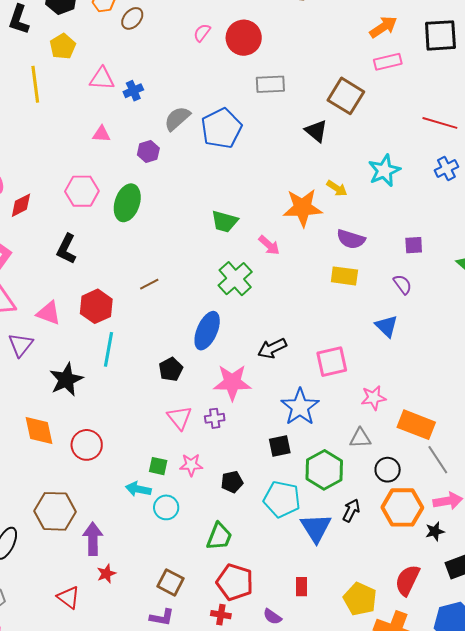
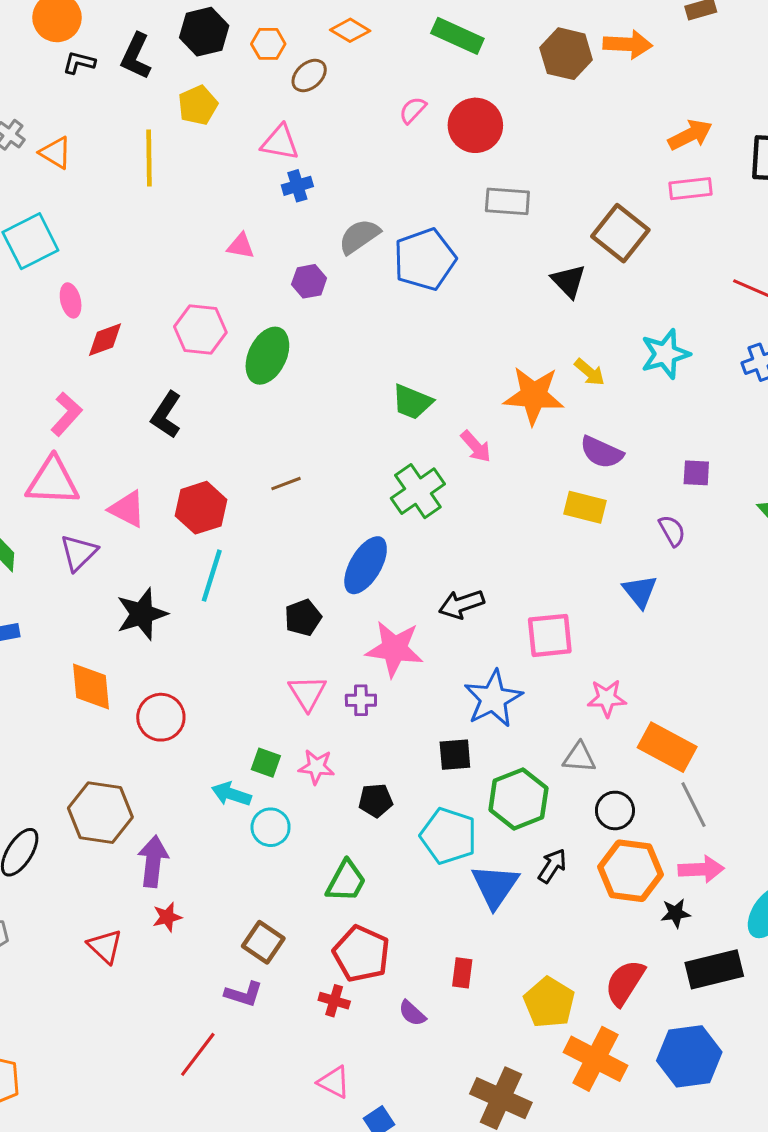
pink triangle: (102, 79) -> (280, 142), moved

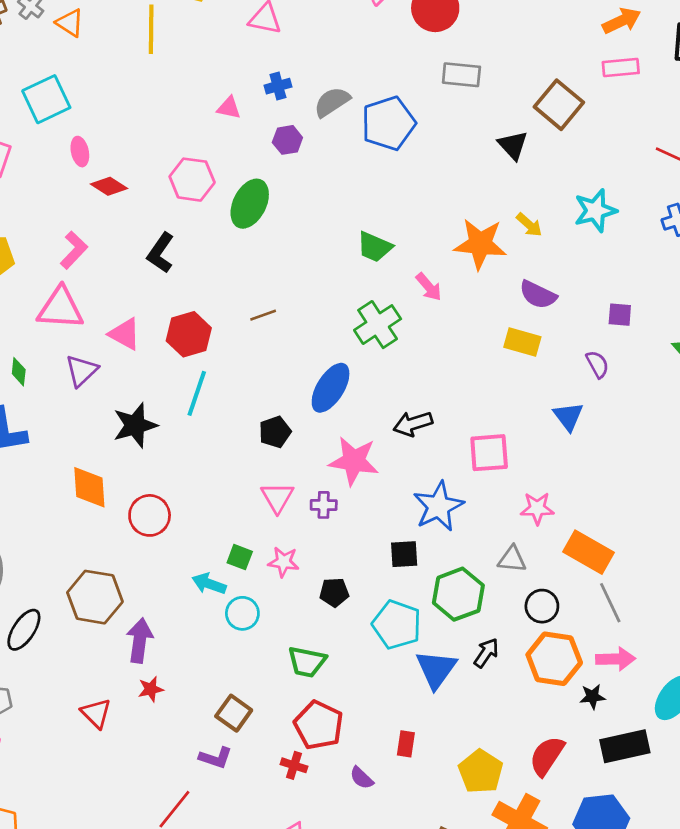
blue cross: (297, 186) -> (278, 86), moved
red diamond: (105, 340) -> (109, 186), turned 51
green trapezoid: (346, 881) -> (307, 662), turned 72

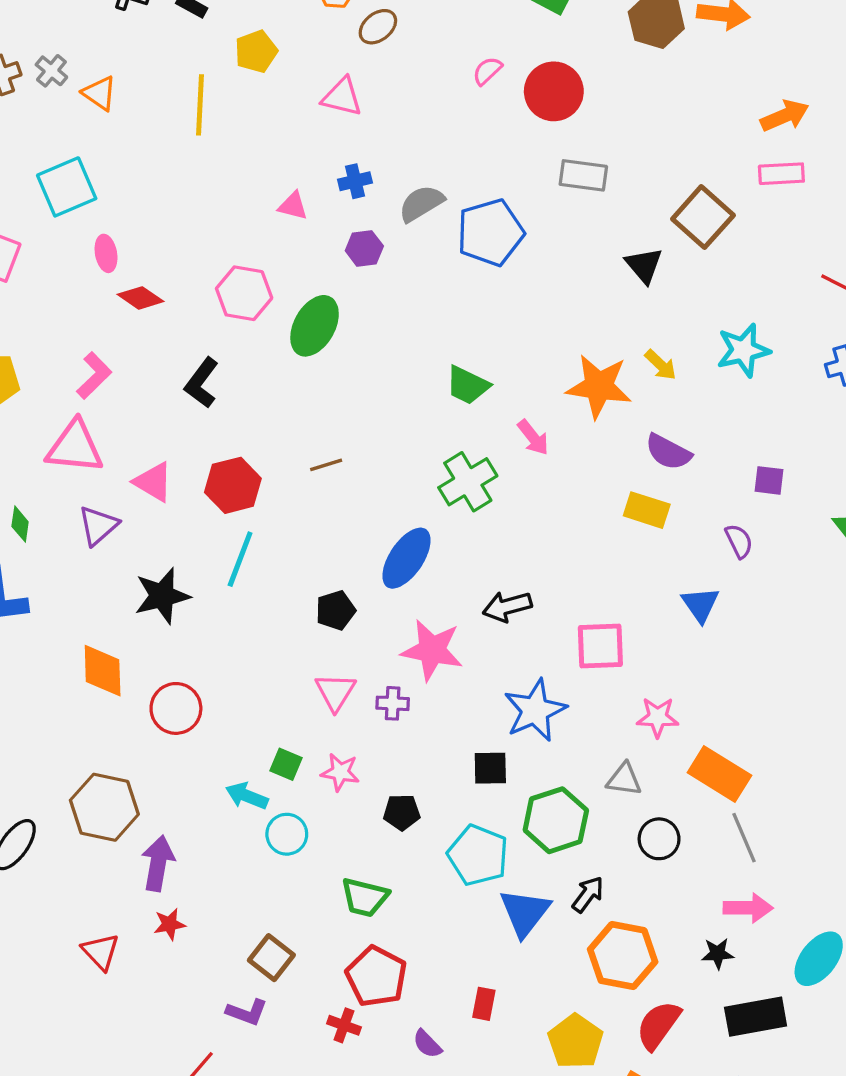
orange hexagon: (554, 659) -> (623, 956), moved

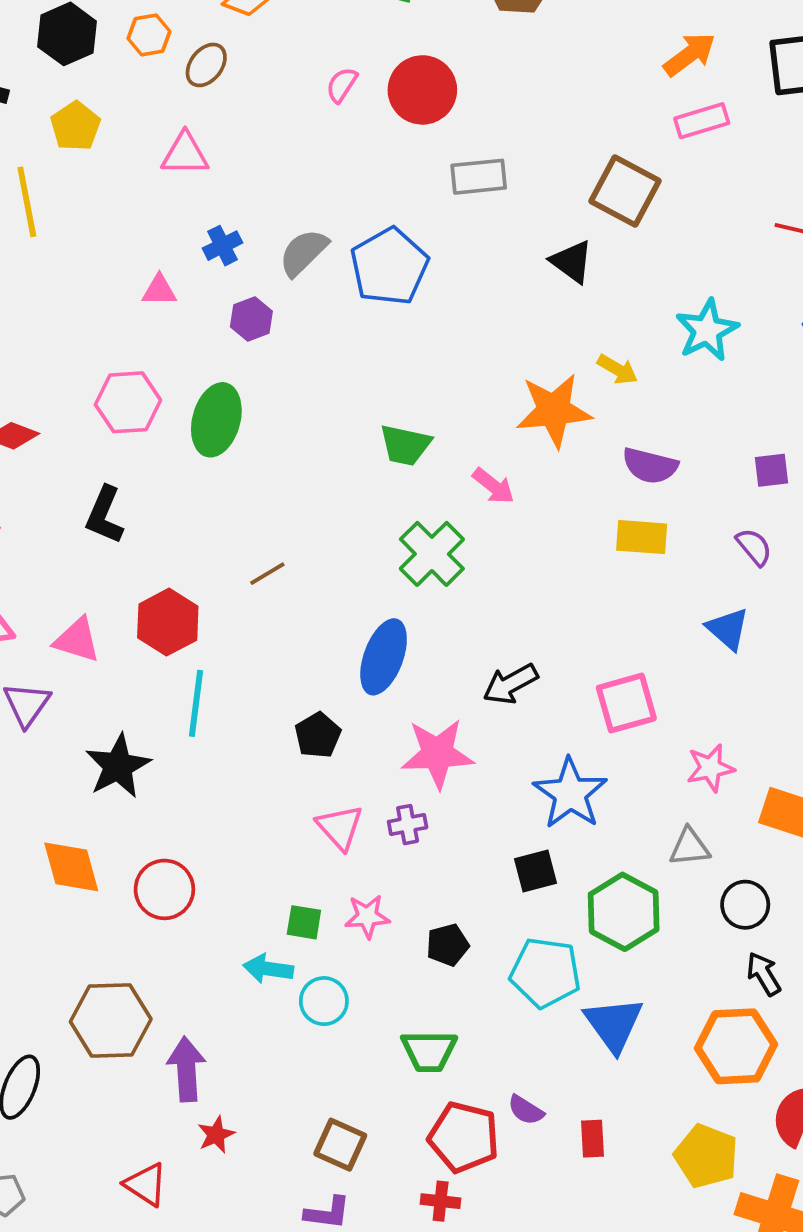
black arrow: (588, 894) -> (764, 974), moved, turned -54
purple semicircle: (427, 1044) -> (526, 1110), moved

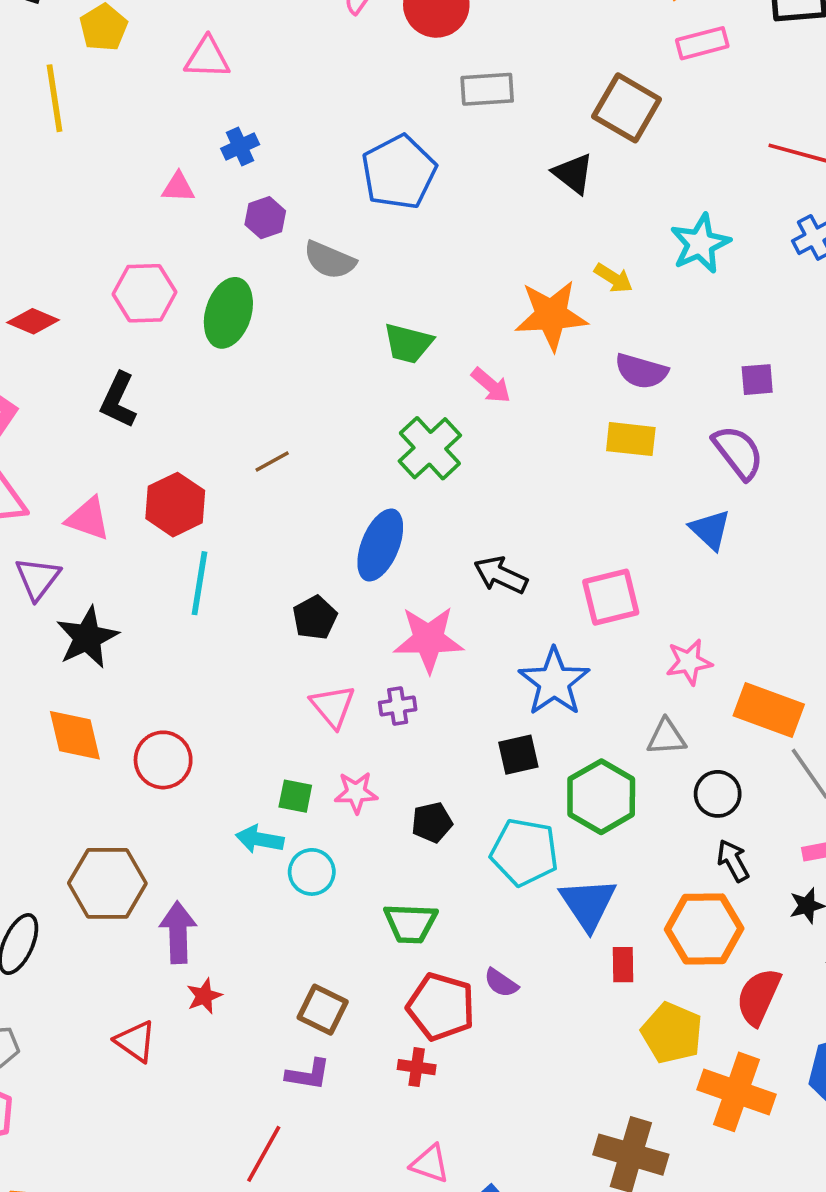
gray semicircle: (303, 252) -> (330, 260), moved, turned -114
purple semicircle: (754, 547) -> (738, 452), size x1.5
black arrow: (510, 684) -> (501, 575), turned 52
black star: (118, 766) -> (87, 637), moved
red rectangle: (593, 1139) -> (623, 965), moved

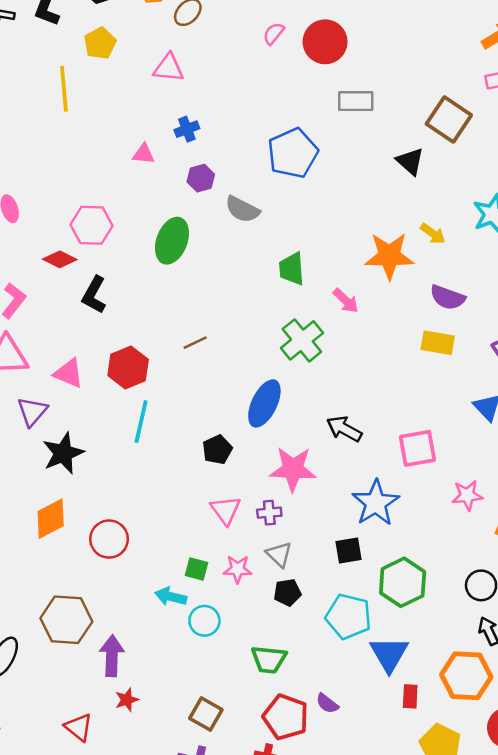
pink hexagon: (144, 293) -> (91, 225), moved
red diamond: (33, 321) -> (60, 259), moved
green trapezoid: (408, 343) -> (292, 269), turned 68
orange diamond: (75, 735) -> (51, 519), turned 72
gray triangle: (666, 737) -> (279, 554), moved, turned 44

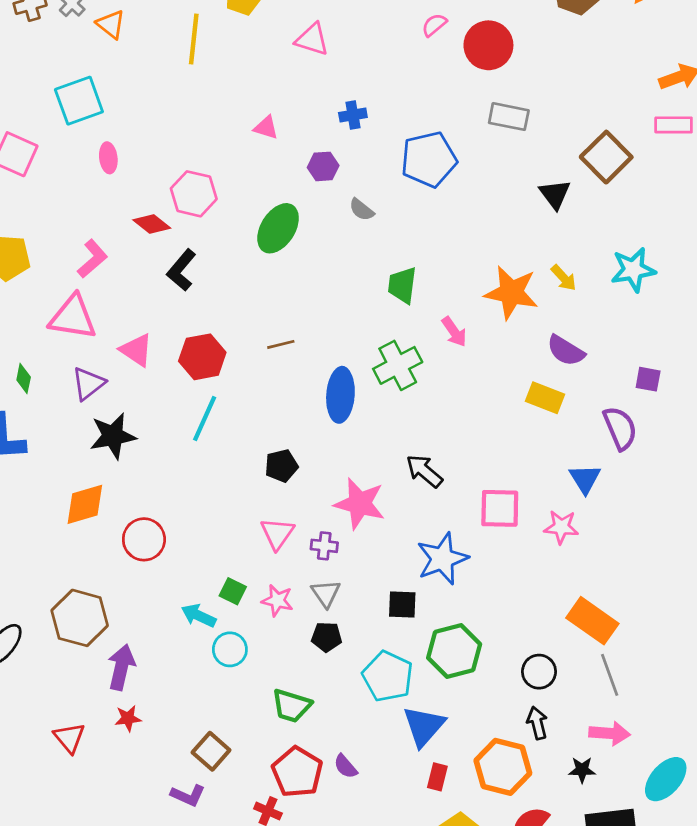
blue cross: (187, 129) -> (353, 115), moved
gray semicircle: (242, 209) -> (362, 210), size x0.7
blue ellipse: (264, 403) -> (340, 395), moved, turned -33
pink star: (467, 495) -> (561, 527), moved

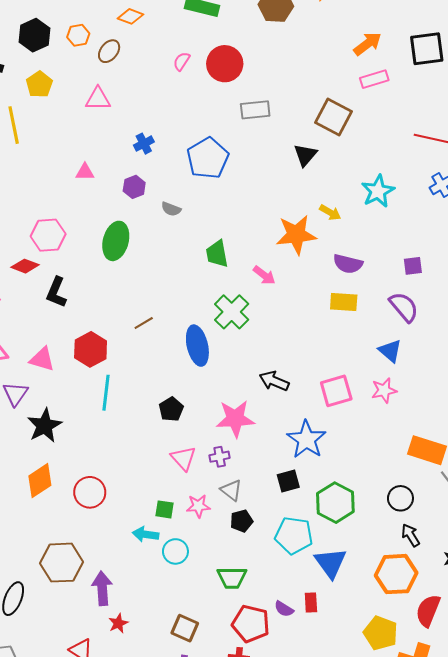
black triangle: (555, 194) -> (305, 155), turned 35
red rectangle: (437, 777) -> (311, 602), moved

